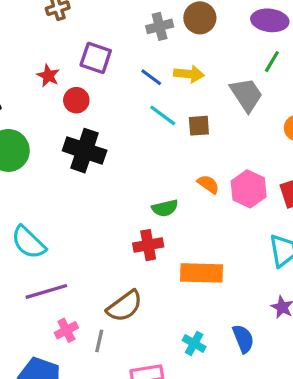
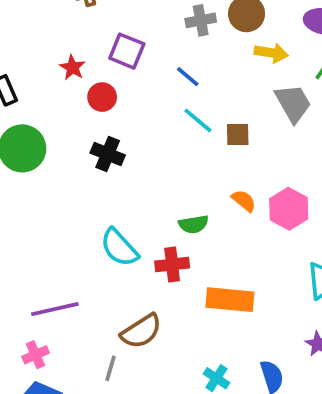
yellow arrow: (189, 74) -> (271, 53), moved
black cross: (85, 151) -> (108, 154), size x0.7
cyan semicircle: (28, 242) -> (119, 248), moved
pink cross: (66, 330) -> (36, 355), moved

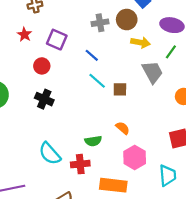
red star: (72, 67) -> (24, 35), moved
pink hexagon: (289, 209) -> (135, 157), moved

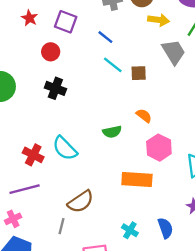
red cross: (80, 164) -> (33, 155), moved, turned 36

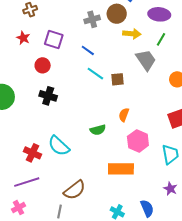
orange semicircle: (144, 116) -> (124, 115), turned -104

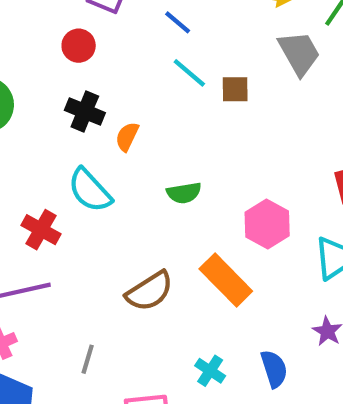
orange semicircle: (124, 115) -> (127, 137), moved
cyan semicircle: (59, 146) -> (90, 190), moved
orange rectangle: (121, 169) -> (226, 280), turned 40
brown semicircle: (75, 190) -> (150, 291), moved

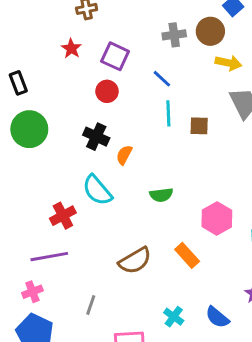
red circle: (79, 46) -> (107, 91), moved
cyan line: (189, 73) -> (168, 113), turned 45
red cross: (41, 230) -> (63, 216), turned 30
orange rectangle: (226, 280) -> (187, 255), size x0.7
blue semicircle: (274, 369) -> (217, 317), turned 145

